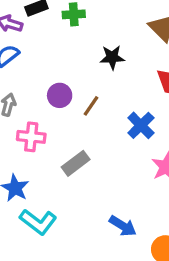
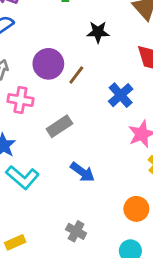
purple circle: (60, 95) -> (48, 64), size x1.4
blue arrow: (123, 226) -> (82, 172), moved

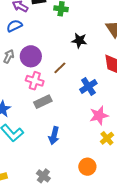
purple circle: (48, 64) -> (31, 56), moved
pink cross: (20, 100) -> (35, 81), moved
blue arrow: (82, 172) -> (54, 136), turned 60

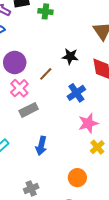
black star: (79, 40) -> (70, 56), moved
pink cross: (35, 81) -> (19, 88), turned 30
gray cross: (43, 176) -> (31, 188), turned 32

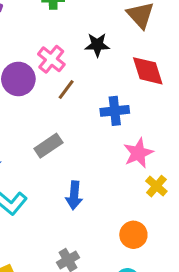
black star: (70, 56) -> (97, 45), moved
pink cross: (19, 88) -> (51, 59), moved
blue cross: (76, 93) -> (115, 111), turned 36

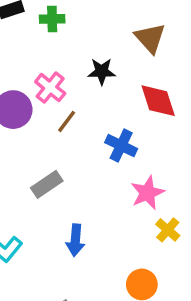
blue cross: (115, 111) -> (121, 146), turned 32

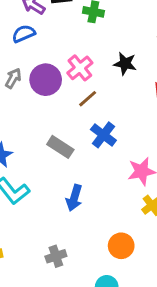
blue cross: (121, 146) -> (103, 135), moved
gray rectangle: (47, 184) -> (60, 147), turned 55

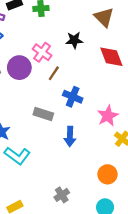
blue arrow: (74, 198) -> (70, 136), moved

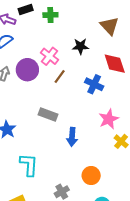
blue cross: (73, 97) -> (94, 84), moved
cyan L-shape: (17, 156) -> (29, 165), moved, turned -125
orange circle: (107, 174) -> (91, 176), moved

